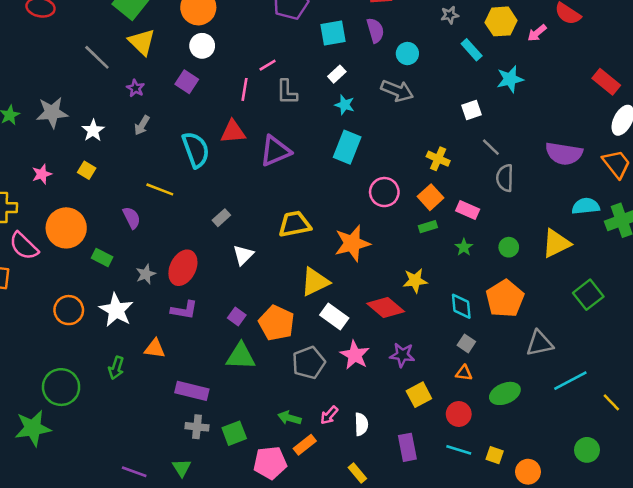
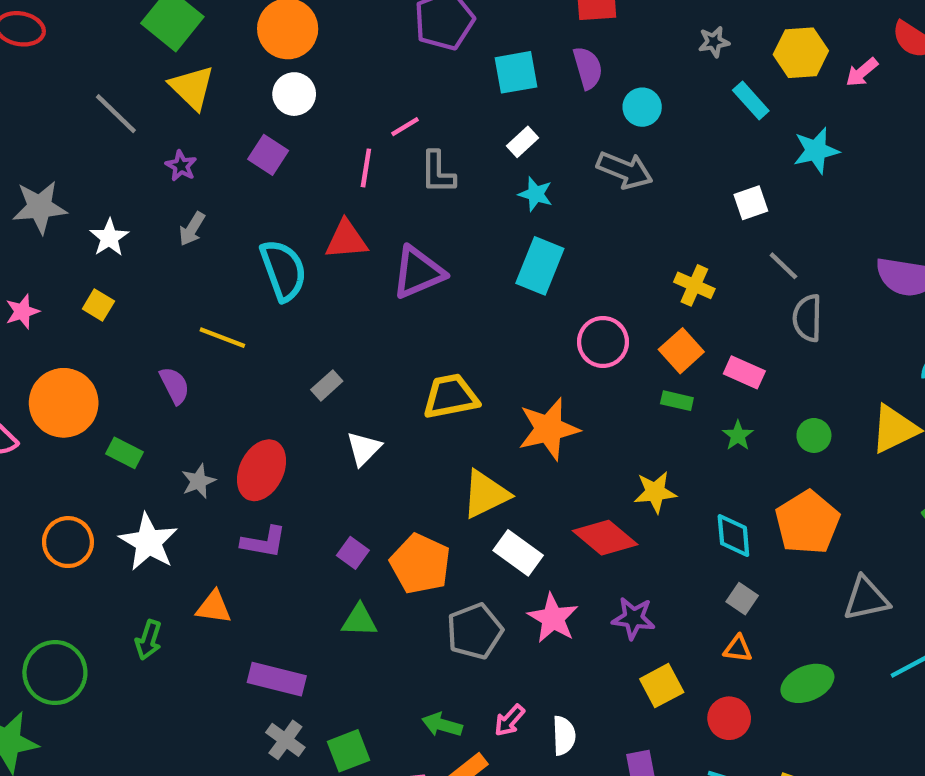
green rectangle: (428, 227) -> (677, 401), turned 30
green triangle: (241, 356) -> (359, 620), size x0.7
gray cross: (197, 427) -> (285, 740), turned 30

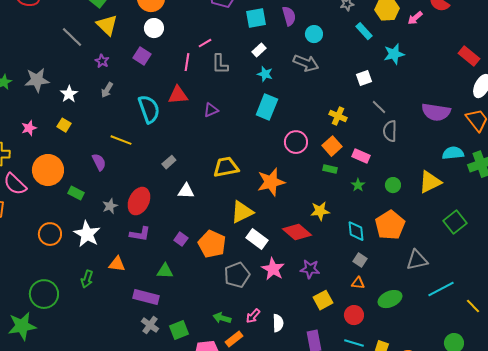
purple triangle: (418, 272) -> (211, 110), size x0.6
white triangle: (364, 449) -> (186, 191), turned 48
green triangle: (359, 620) -> (165, 271), moved

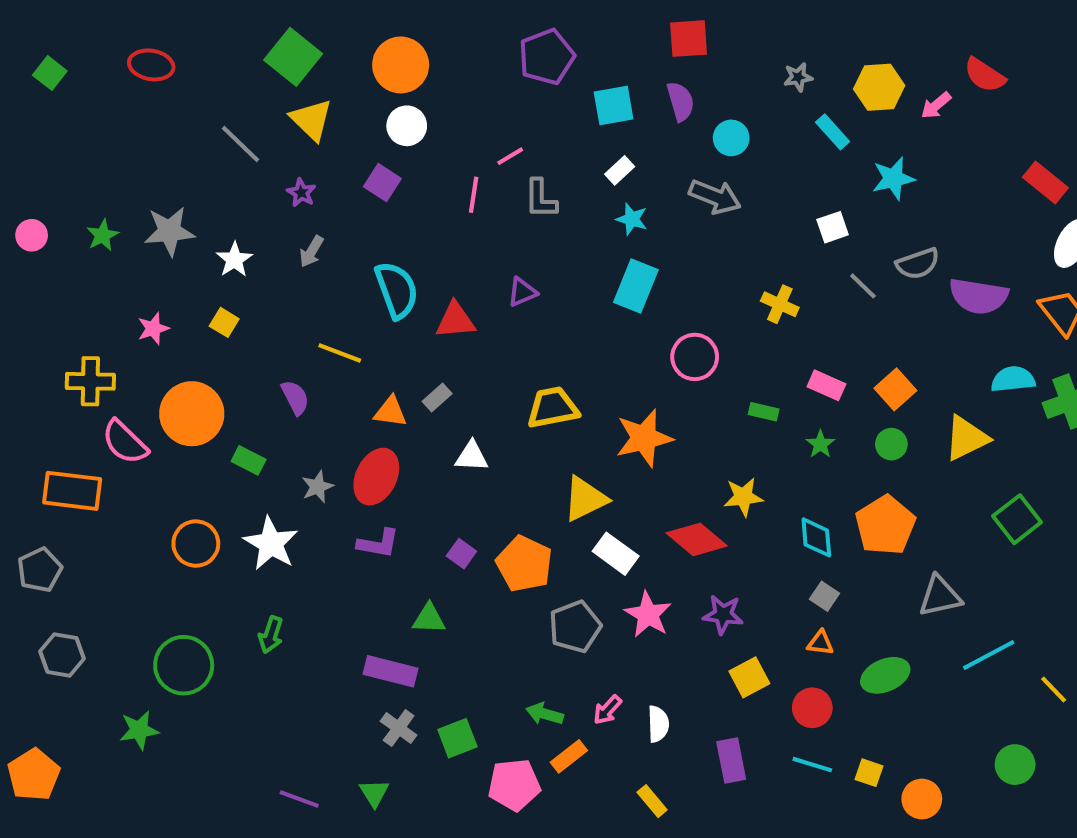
red triangle: (178, 95) -> (455, 320), moved
gray semicircle: (390, 131) -> (918, 264), moved, turned -110
orange square: (332, 146) -> (895, 389), moved
orange triangle: (117, 264) -> (390, 412), moved
green star: (22, 326) -> (139, 730), size x0.7

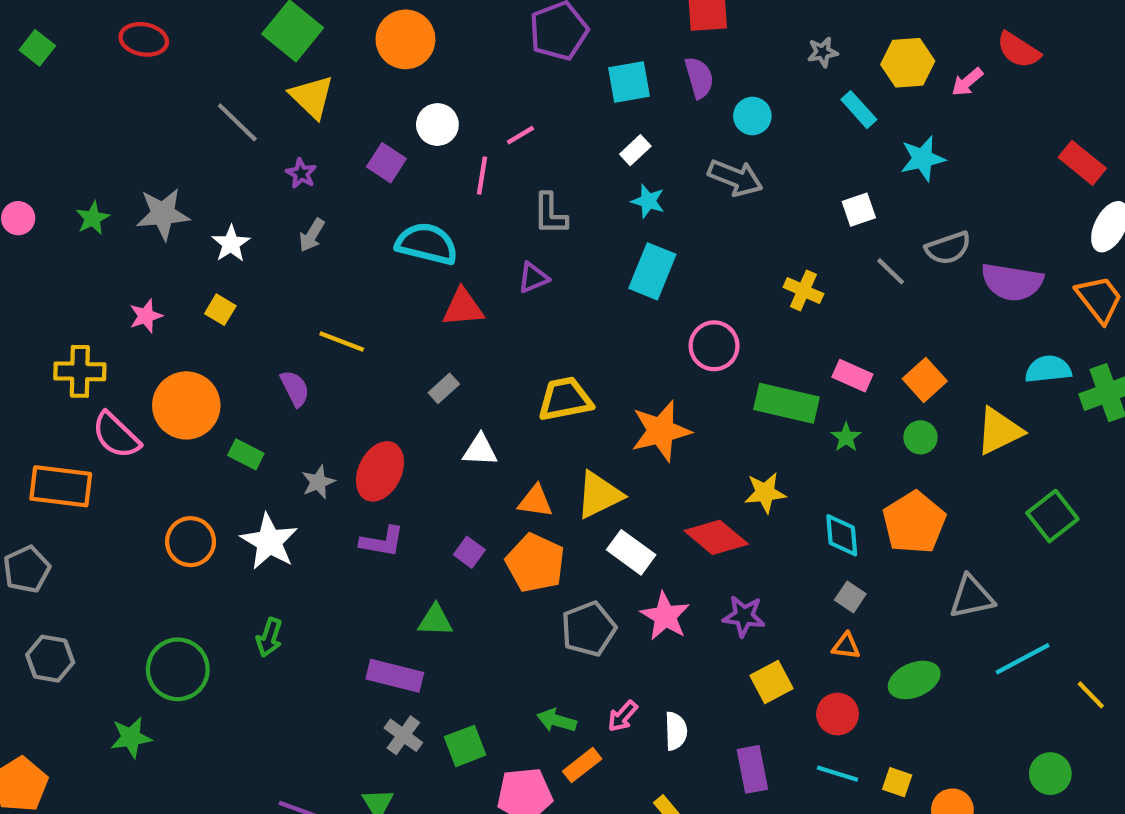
white circle: (407, 126) -> (437, 125), moved
gray L-shape: (541, 199) -> (550, 214), moved
cyan semicircle: (397, 290) -> (427, 244), moved, turned -56
orange triangle: (390, 412) -> (535, 501), moved
green rectangle: (764, 412) -> (786, 403), size x2.0

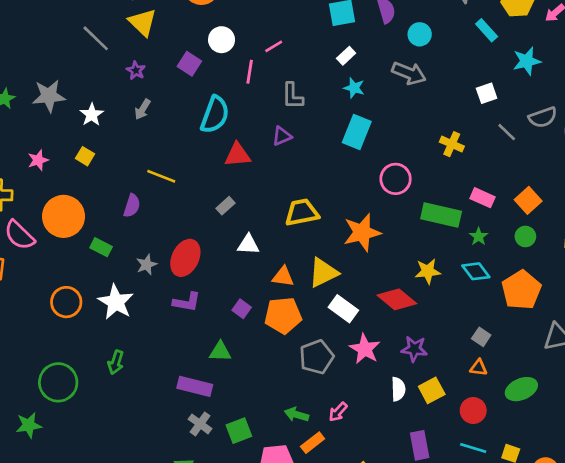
cyan semicircle: (427, 244) -> (215, 115), turned 96
purple semicircle: (295, 388) -> (132, 206), turned 45
cyan diamond: (842, 535) -> (476, 271), moved, turned -32
orange pentagon: (535, 563) -> (283, 315), turned -30
white semicircle: (676, 731) -> (398, 389), moved

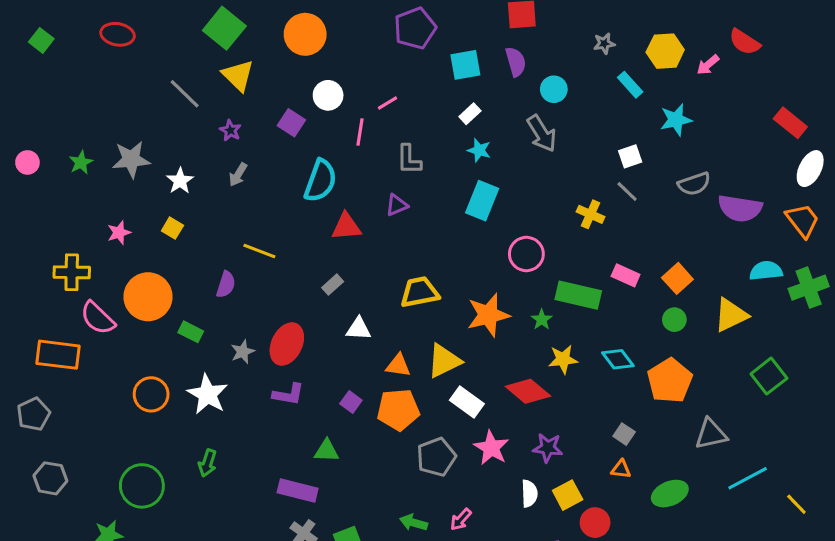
gray arrow: (409, 73) -> (542, 133), turned 36
gray line: (507, 132) -> (627, 191), moved
green star: (479, 236) -> (542, 320), moved
red circle: (473, 410) -> (595, 523), moved

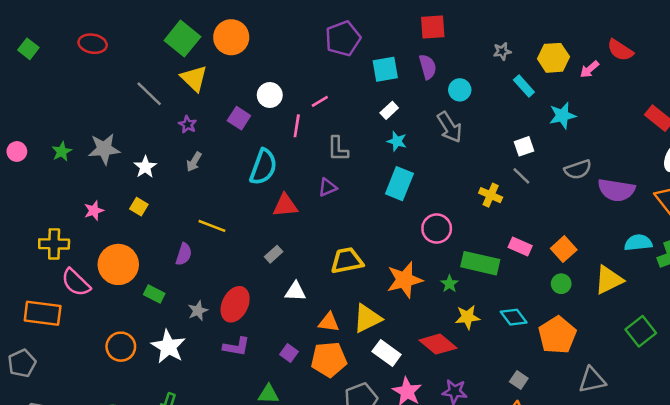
orange circle: (305, 34) -> (231, 37), moved

